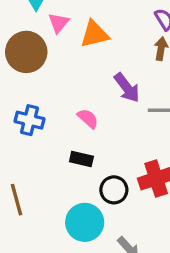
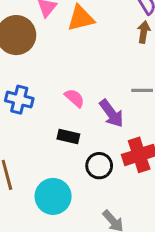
purple arrow: (127, 88) -> (111, 113), moved
cyan circle: (85, 222) -> (53, 196), moved

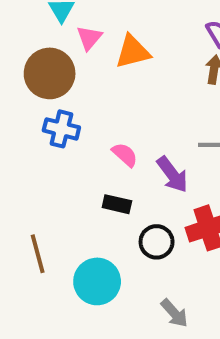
blue cross: (19, 100) -> (61, 129), moved

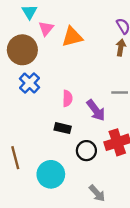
blue cross: (61, 129) -> (29, 83), turned 30
pink semicircle: (125, 155) -> (67, 98), turned 49

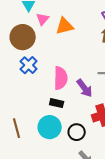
pink semicircle: (67, 98) -> (61, 78), size x1.6
black circle: (86, 151) -> (77, 132), moved
cyan circle: (51, 174) -> (50, 127), moved

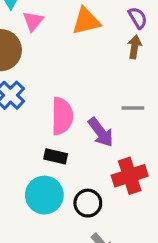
orange triangle: (65, 26) -> (86, 21), moved

